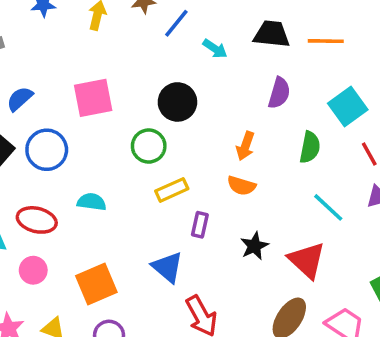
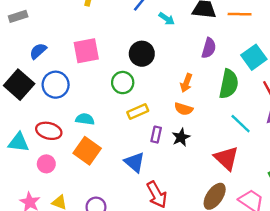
green semicircle: (310, 147) -> (229, 84), size x1.4
black star: (254, 246) -> (181, 137), moved
orange square: (96, 284) -> (87, 151), moved, turned -32

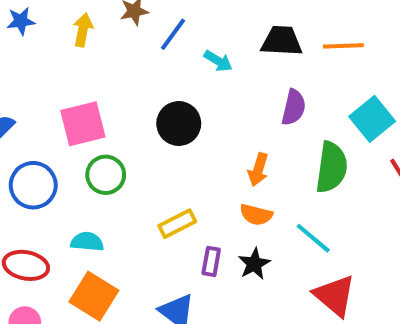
green circle: (123, 83) -> (106, 175), moved
cyan line: (241, 124) -> (313, 238), moved

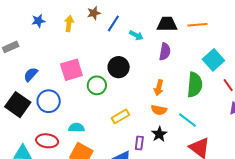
purple semicircle: (294, 107) -> (165, 52), moved
green circle: (106, 175) -> (97, 85), moved
purple rectangle: (211, 261) -> (139, 143), moved

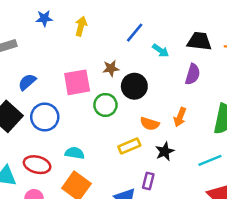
brown star: (94, 13) -> (111, 68), moved
orange semicircle: (159, 110) -> (150, 124), moved
cyan line: (188, 120) -> (210, 160), turned -66
black star: (159, 134) -> (165, 151), moved

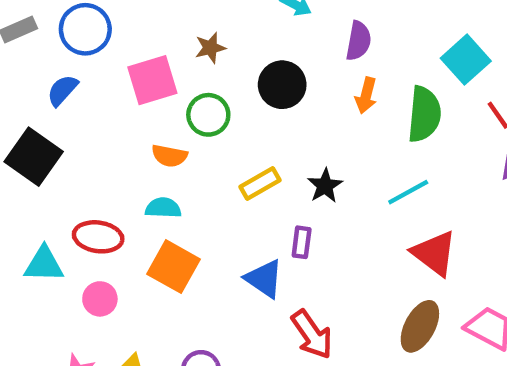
black circle: (134, 86) -> (282, 85), moved
blue circle: (45, 117) -> (85, 29), moved
orange arrow: (180, 117) -> (366, 95), moved
orange semicircle: (150, 124) -> (169, 156), moved

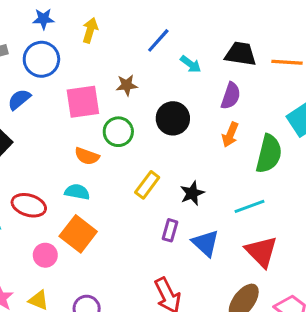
yellow rectangle: (260, 183) -> (147, 185), turned -32
blue triangle: (264, 279) -> (206, 243), moved
pink circle: (100, 299) -> (45, 255), moved

